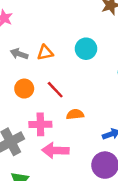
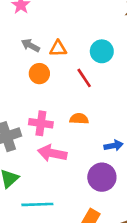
orange circle: (24, 89) -> (39, 74), moved
red line: (55, 90) -> (84, 78), moved

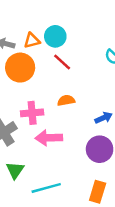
cyan circle: (102, 51) -> (55, 36), moved
orange circle: (39, 74) -> (20, 68), size x1.5

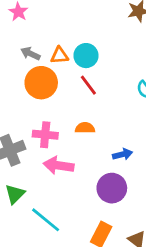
cyan line: (46, 188) -> (46, 220), turned 44

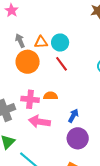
gray arrow: (30, 54) -> (20, 41), turned 40
orange semicircle: (85, 128) -> (51, 96), moved
blue arrow: (122, 154) -> (73, 116), moved, turned -48

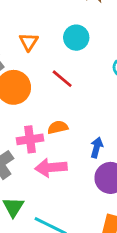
orange triangle: (41, 42) -> (29, 42), moved, turned -40
cyan circle: (60, 43) -> (76, 38), moved

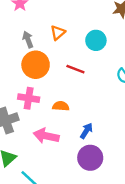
red line: (62, 79) -> (75, 69), turned -36
pink cross: (30, 139) -> (29, 98), moved

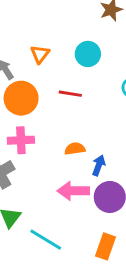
orange semicircle: (61, 106) -> (75, 149), moved
pink arrow: (46, 136) -> (73, 191), moved

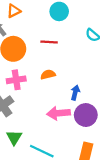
orange triangle: (40, 54) -> (14, 11), moved, turned 32
orange semicircle: (75, 149) -> (48, 75), moved

